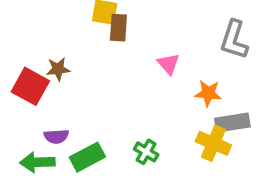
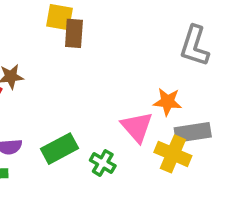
pink triangle: (168, 64) -> (137, 127), moved, size x1.4
green rectangle: (87, 157) -> (59, 149), moved

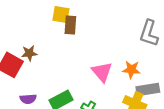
pink triangle: (137, 127) -> (102, 72), moved

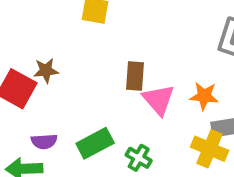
brown rectangle: (70, 25) -> (135, 76), moved

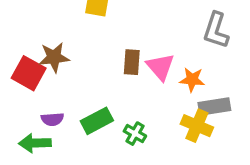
brown star: (46, 71) -> (54, 57), size x1.4
pink triangle: (159, 100) -> (160, 67), moved

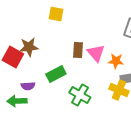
green rectangle: (97, 121) -> (56, 74), moved
green cross: (135, 134) -> (80, 95), size x1.5

